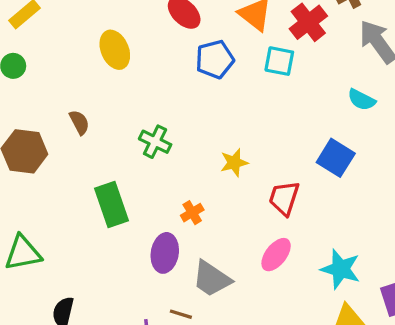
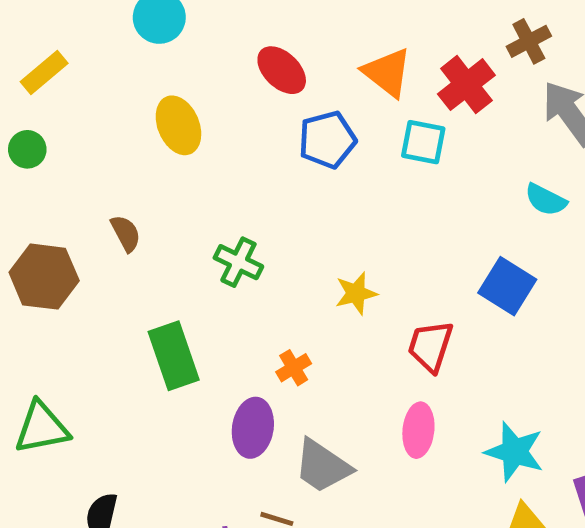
pink ellipse: (276, 255) -> (418, 430), turned -32

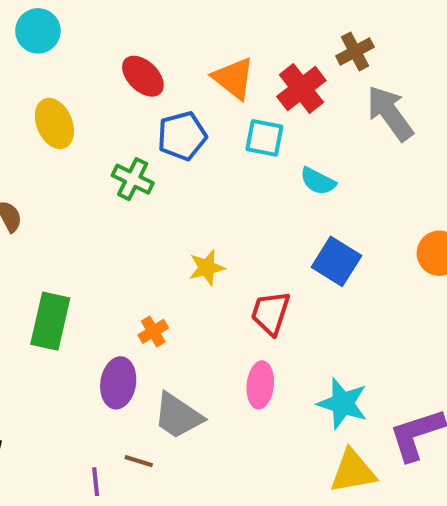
cyan semicircle: (546, 200) -> (318, 181), moved
green cross: (238, 262) -> (133, 179), moved
green rectangle: (174, 356) -> (50, 321), turned 32

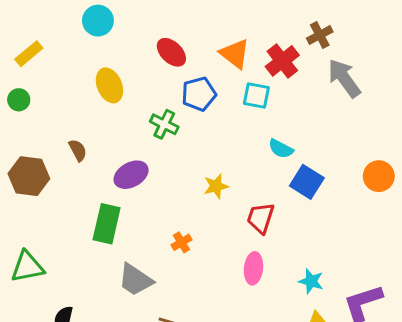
cyan semicircle: (318, 181) -> (281, 149), moved
orange cross: (153, 331) -> (181, 242), moved
purple ellipse: (118, 383) -> (131, 175), moved, turned 52
cyan star: (343, 403) -> (311, 281), size x0.7
gray trapezoid: (178, 416) -> (135, 280), moved

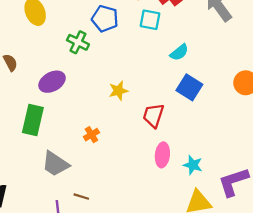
blue pentagon: (199, 94) -> (105, 19), turned 30
cyan semicircle: (281, 149) -> (179, 52), moved, turned -66
pink ellipse: (253, 268) -> (162, 155), moved

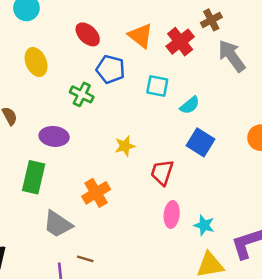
cyan square: (150, 20) -> (157, 86), moved
purple ellipse: (52, 82) -> (54, 136), turned 35
orange cross: (91, 135) -> (96, 193), size x1.6

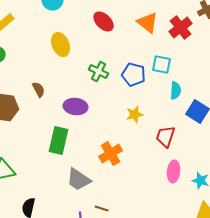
blue pentagon: (110, 69) -> (134, 74), moved
cyan semicircle: (190, 105) -> (176, 90), moved, turned -48

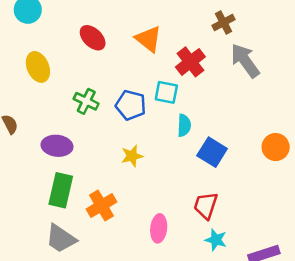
red cross: (181, 28) -> (190, 62), moved
red trapezoid: (166, 136) -> (206, 205), moved
green rectangle: (59, 140) -> (61, 190), moved
pink ellipse: (174, 172) -> (159, 228), moved

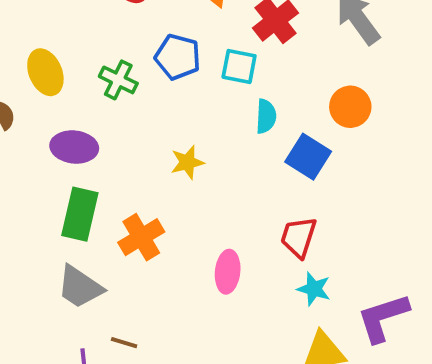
yellow ellipse: (38, 67) -> (45, 72), moved
blue pentagon: (131, 105) -> (178, 57), moved
orange circle: (276, 147) -> (350, 107), moved

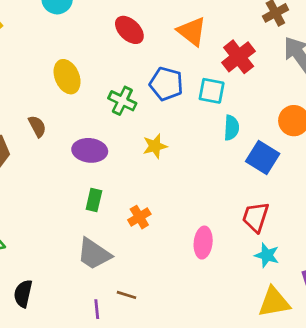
yellow ellipse: (45, 72) -> (67, 77), moved
yellow star: (187, 162) -> (155, 146), moved
green rectangle: (80, 214) -> (94, 200), size x0.6
orange cross: (141, 237) -> (139, 217), size x0.7

